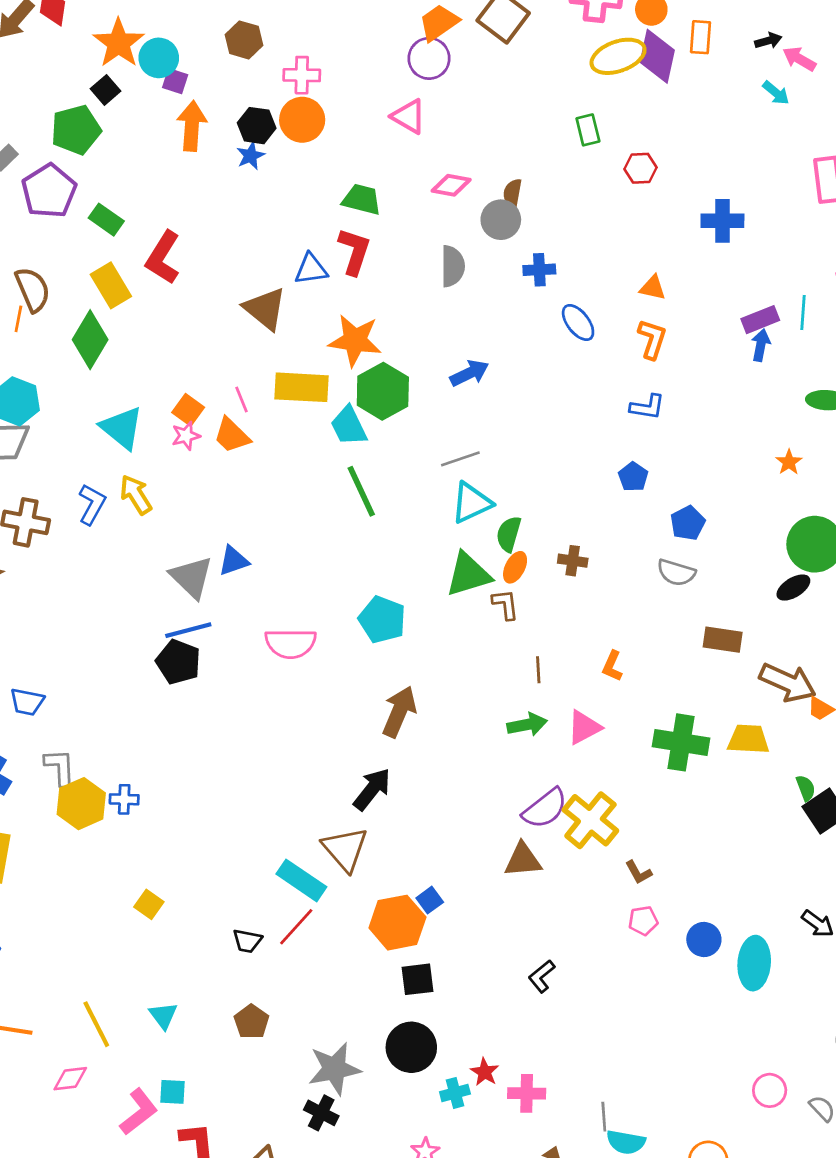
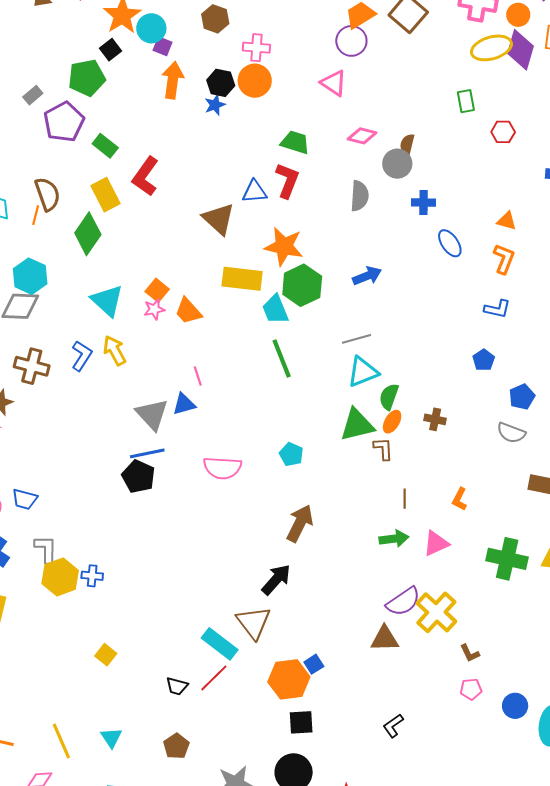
pink line: (241, 399) -> (198, 376), moved
cyan pentagon: (382, 620) -> (291, 454), size x0.7

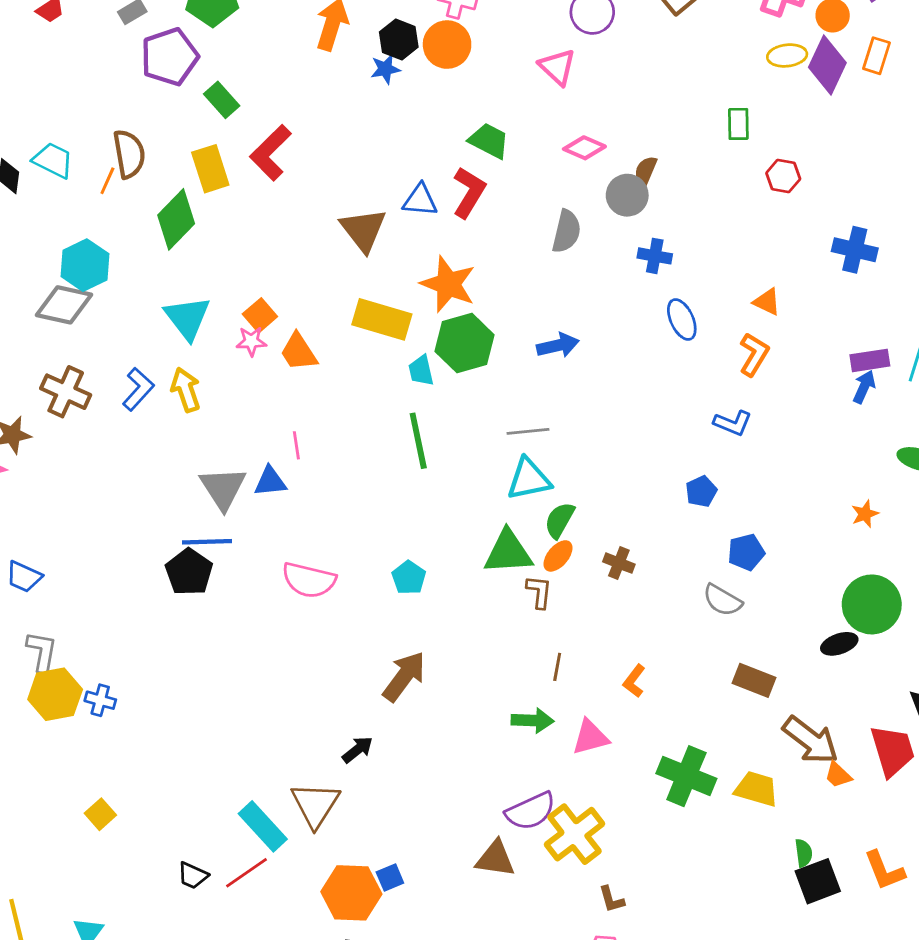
yellow ellipse: (491, 48) -> (787, 55), size x0.7
cyan trapezoid: (275, 309) -> (421, 371), size x0.7
black arrow: (276, 579) -> (358, 750), size x0.7

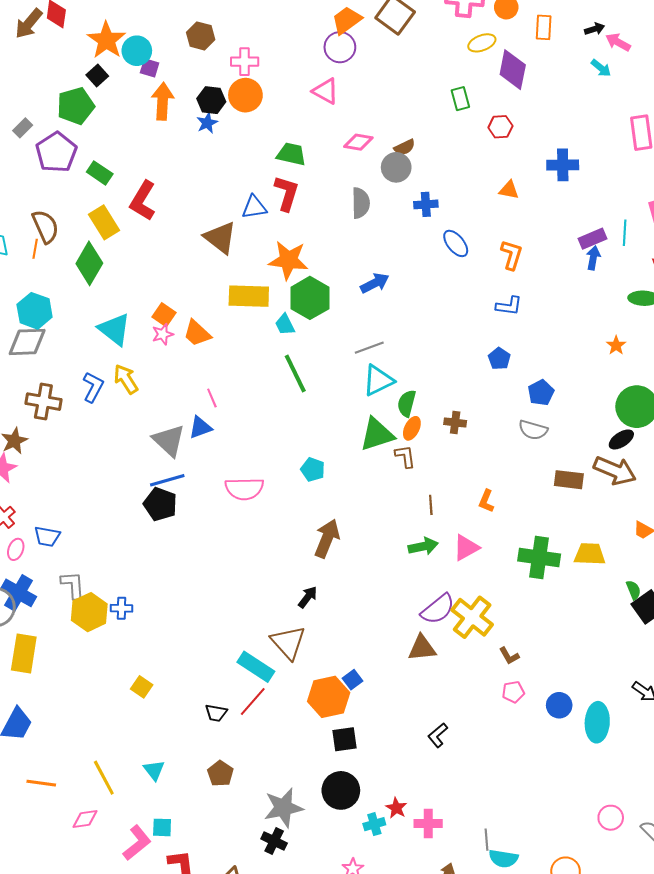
purple diamond: (827, 65) -> (513, 70), moved
brown semicircle: (646, 171) -> (405, 147), turned -125
orange triangle: (767, 302) -> (509, 190), moved
brown arrow: (811, 740) -> (615, 471), moved

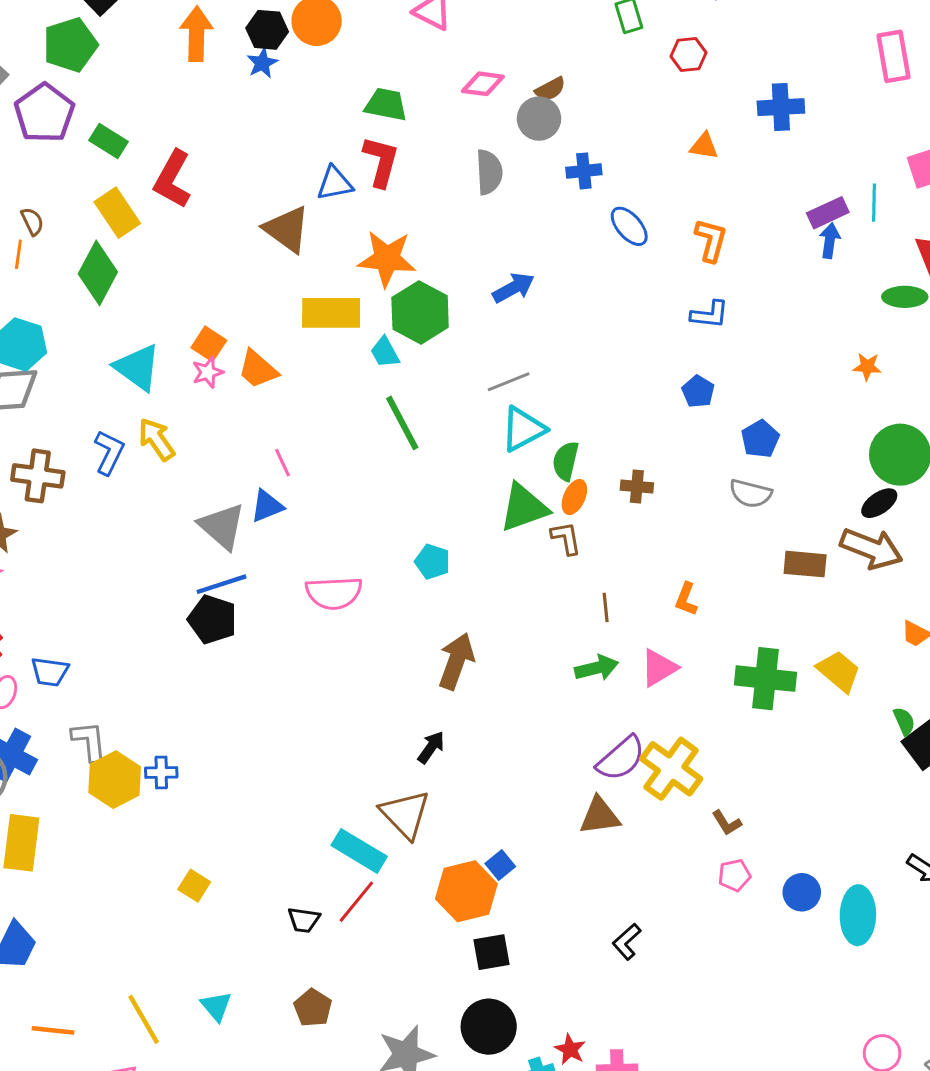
brown semicircle: (45, 226) -> (32, 221), size x0.6
orange star: (616, 345) -> (867, 367), turned -30
yellow trapezoid: (590, 554) -> (839, 671), turned 40

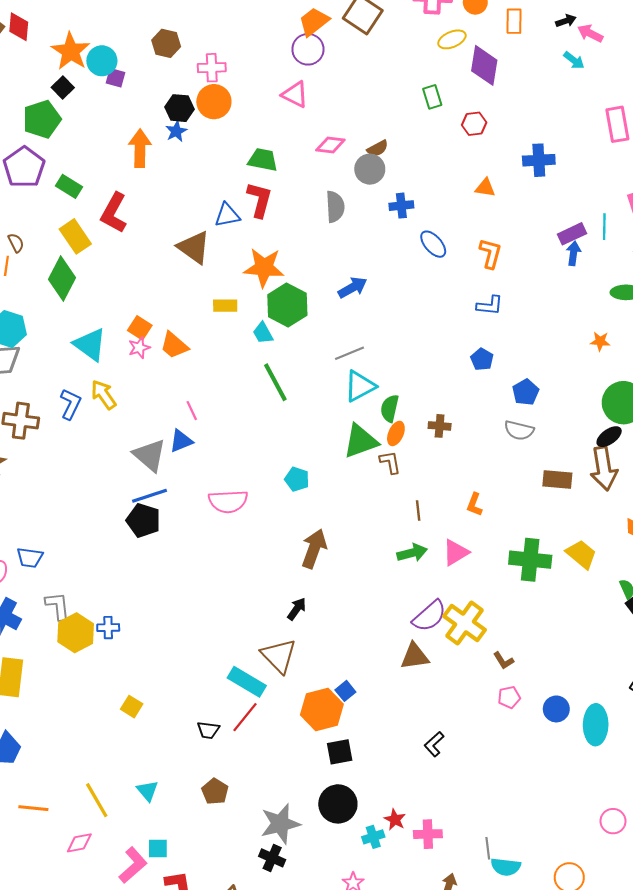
orange arrow: (196, 34) -> (140, 148), moved
yellow rectangle: (331, 313) -> (225, 306), size x0.6
brown arrow: (871, 549) -> (604, 468), turned 60

